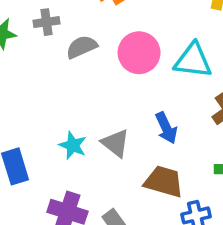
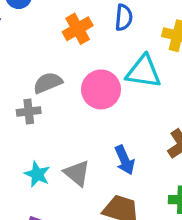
gray cross: (46, 22) -> (29, 112), moved
cyan triangle: (193, 61) -> (144, 72), moved

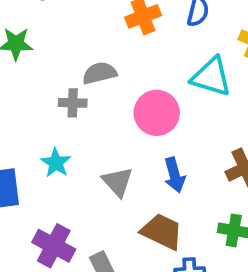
pink circle: (101, 89) -> (157, 113), moved
cyan star: (37, 174) -> (56, 163), moved

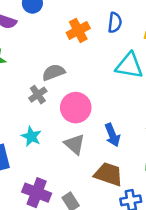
gray cross: (73, 103) -> (38, 95), turned -30
pink circle: (157, 113) -> (76, 108), moved

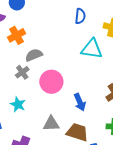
orange cross: (78, 30) -> (17, 35), moved
gray triangle: (74, 144) -> (51, 124), moved, turned -42

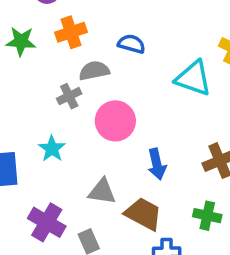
blue semicircle: (80, 16) -> (131, 44), moved, turned -91

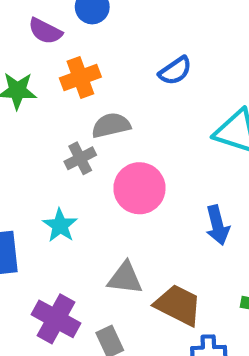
blue semicircle: (131, 44) -> (175, 71), moved, turned 132
blue arrow: (157, 164) -> (217, 225), moved

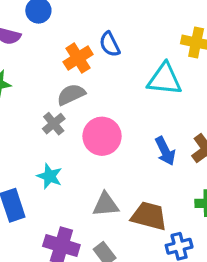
blue semicircle: (175, 71) -> (110, 44), turned 110
orange cross: (80, 77) -> (78, 58), moved

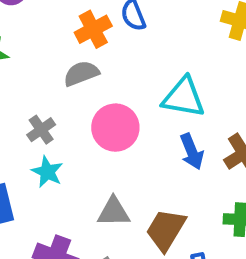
cyan triangle: (165, 79) -> (184, 97), moved
gray cross: (54, 124) -> (41, 130), moved
brown trapezoid: (149, 216) -> (166, 230), turned -78

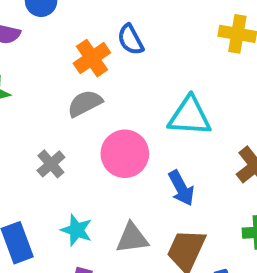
blue arrow: (192, 151) -> (181, 188), moved
cyan star: (47, 172) -> (76, 230), moved

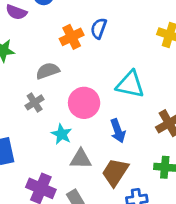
blue semicircle: (130, 40) -> (99, 28), turned 40
gray semicircle: (85, 103) -> (48, 71), moved
cyan star: (76, 230) -> (62, 134), moved

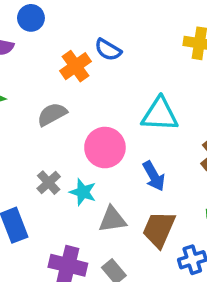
blue semicircle: (99, 28) -> (108, 50), turned -70
gray cross: (35, 102) -> (49, 183), moved

